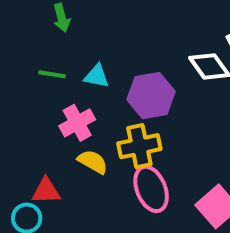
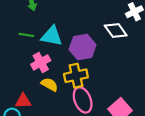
cyan triangle: (97, 76) -> (52, 36), size x1.5

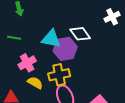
white diamond: (116, 30) -> (80, 34), moved
cyan triangle: (52, 36) -> (51, 39), moved

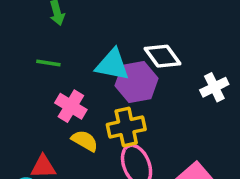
white cross: (112, 17) -> (214, 87), moved
pink cross: (27, 63) -> (71, 106), turned -30

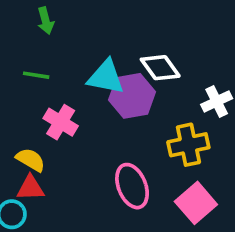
yellow cross: (126, 127) -> (188, 145), moved
yellow semicircle: (85, 141) -> (31, 160), moved

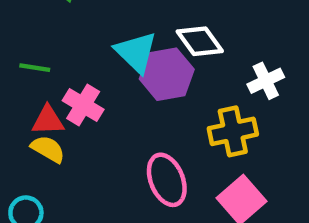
green line: (36, 75) -> (35, 68), moved
cyan triangle: (106, 77) -> (136, 52), turned 33
red triangle: (31, 188) -> (48, 120), moved

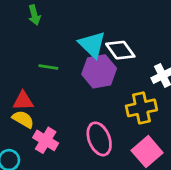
cyan triangle: (136, 52) -> (92, 45), moved
green line: (35, 68) -> (48, 67), moved
pink cross: (83, 105) -> (46, 140), moved

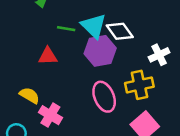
green line: (48, 67) -> (66, 29), moved
red triangle: (23, 101) -> (48, 56), moved
pink ellipse: (99, 139) -> (104, 97), moved

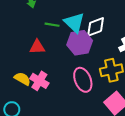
white diamond: (120, 31) -> (96, 27), turned -75
pink cross: (50, 115) -> (39, 81), moved

